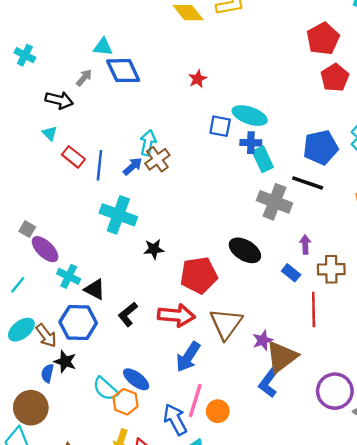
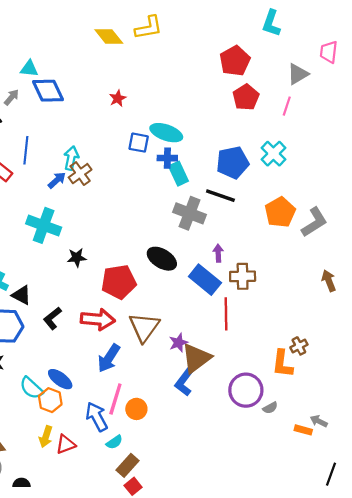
blue line: (99, 165) -> (26, 150), moved
blue rectangle: (291, 273) -> (205, 280), size x1.8

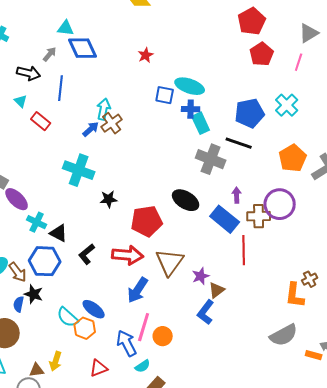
blue line: (26, 150) -> (61, 88), moved
brown triangle: (196, 358) -> (217, 290), size x0.6
purple circle: (246, 390) -> (280, 204), moved
gray semicircle: (270, 408) -> (284, 335), size x2.0
yellow arrow: (46, 437) -> (56, 361), moved

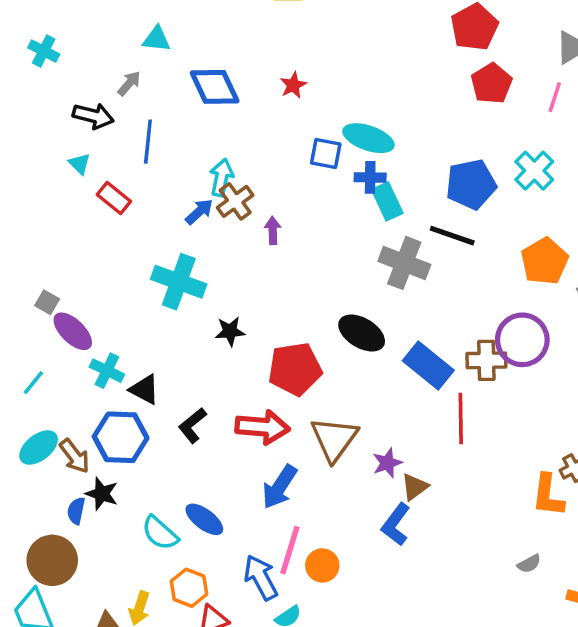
blue diamond: (83, 48) -> (215, 87), moved
purple arrow: (237, 195) -> (273, 230), moved
orange hexagon: (85, 328) -> (189, 588), moved
gray semicircle: (284, 335) -> (529, 564), size x0.5

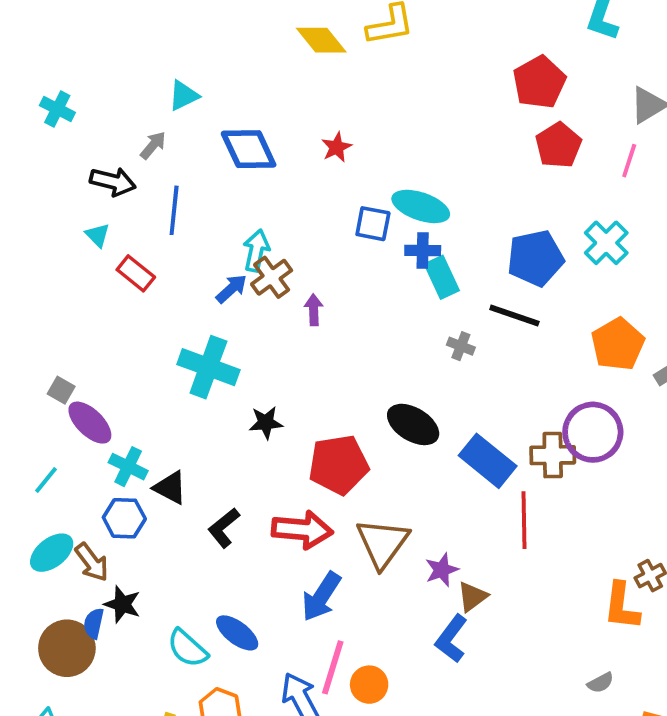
cyan triangle: (156, 39) -> (184, 96), turned -32
gray cross: (404, 263) -> (461, 346), size x0.5
blue hexagon: (121, 437) -> (124, 518), moved, size x0.7
brown circle: (52, 560) -> (67, 648), moved

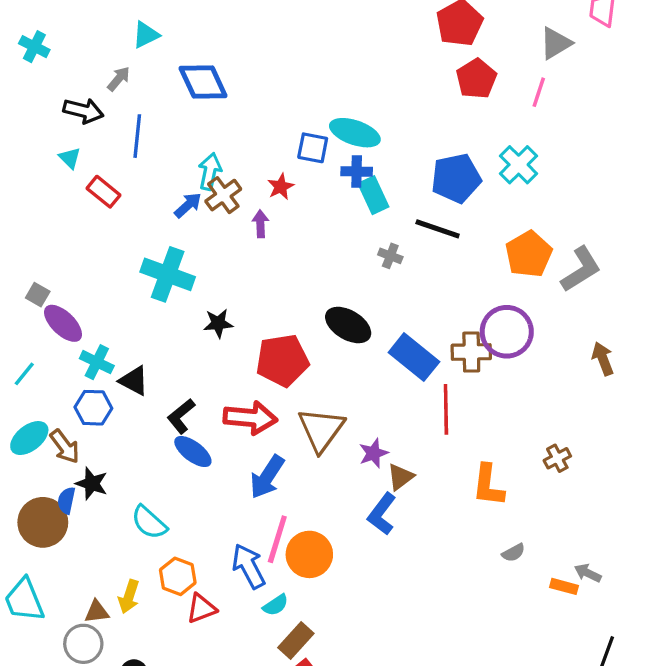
red star: (337, 147) -> (281, 187), moved
orange L-shape: (622, 606) -> (488, 485), moved
blue ellipse: (237, 633) -> (193, 452), moved
orange circle: (369, 685) -> (309, 554), size x1.4

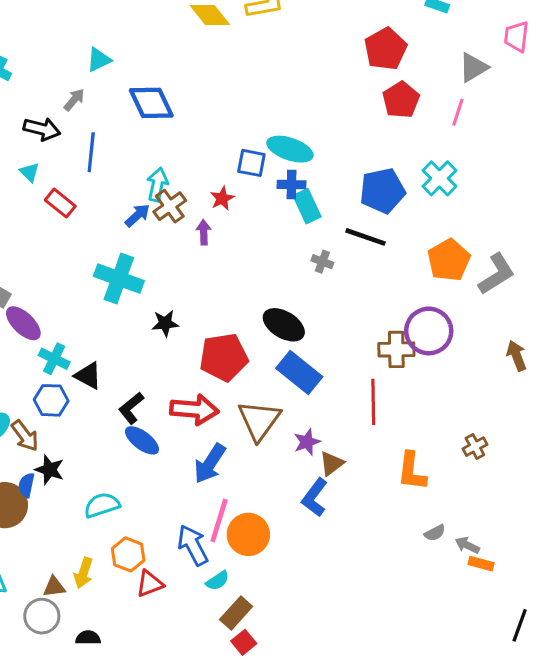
blue rectangle: (414, 357) -> (299, 373), moved
cyan semicircle: (149, 522) -> (102, 505), turned 120
gray arrow: (588, 573) -> (467, 545), moved

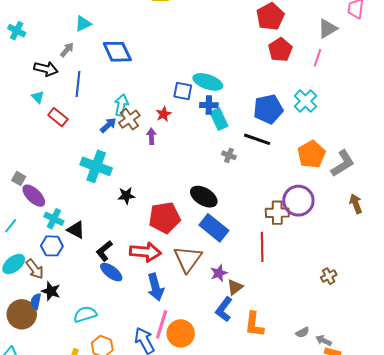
brown arrow: (517, 356) -> (356, 204), moved
blue arrow: (210, 464) -> (156, 287), turned -48
orange L-shape: (412, 471) -> (254, 324), moved

